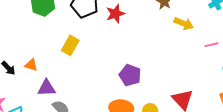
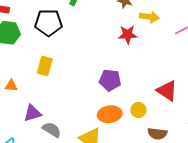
red star: (115, 14) -> (128, 35), moved, turned 30
orange triangle: (31, 65) -> (11, 86), moved

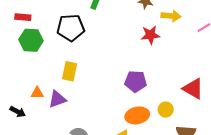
purple triangle: (32, 113) -> (57, 99), moved

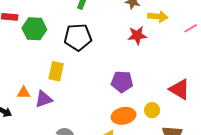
black pentagon: (71, 28) -> (78, 37), moved
green hexagon: (31, 40) -> (34, 29), moved

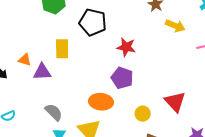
red star: (137, 35) -> (126, 47), moved
yellow rectangle: (56, 71) -> (62, 49), turned -30
orange ellipse: (124, 116) -> (101, 102), moved

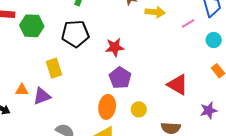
purple pentagon: (122, 78) -> (120, 78), turned 30
orange ellipse: (101, 102) -> (107, 107), turned -70
yellow circle: (143, 114) -> (139, 109), moved

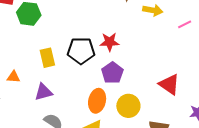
black pentagon: (75, 34) -> (81, 51), moved
purple triangle: (42, 96) -> (43, 92), moved
yellow circle: (139, 109) -> (128, 106), size x1.5

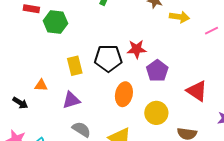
purple pentagon: (112, 73) -> (157, 71), moved
orange ellipse: (97, 101) -> (124, 94), moved

